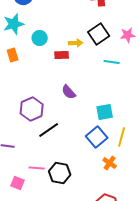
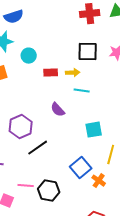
black square: (99, 34) -> (88, 52), turned 35
yellow arrow: (76, 43) -> (73, 73), moved
cyan line: (112, 62) -> (82, 91), moved
blue square: (97, 137) -> (81, 168), moved

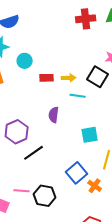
black square: (88, 52) -> (98, 77), moved, turned 30
purple semicircle: (58, 110) -> (54, 115), turned 49

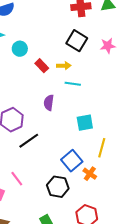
black square: (98, 77) -> (77, 41), moved
red rectangle: (47, 78) -> (42, 66), turned 48
pink line: (22, 191) -> (17, 179), turned 49
black hexagon: (45, 196) -> (58, 187), moved

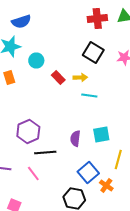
purple semicircle: (49, 103) -> (75, 138), moved
black line: (29, 141) -> (45, 152), turned 30
pink line: (17, 179) -> (33, 174), moved

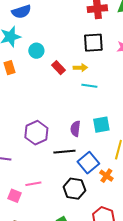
black square: (93, 52) -> (93, 43), turned -35
purple hexagon: (28, 132) -> (36, 133), moved
black line: (45, 152) -> (64, 152), moved
pink line: (33, 174) -> (33, 184), moved, turned -63

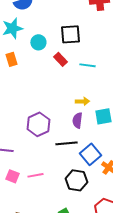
black square: (93, 43) -> (70, 34), moved
yellow arrow: (80, 68) -> (82, 101), moved
cyan line: (89, 86) -> (87, 65), moved
pink square: (14, 196) -> (12, 176), moved

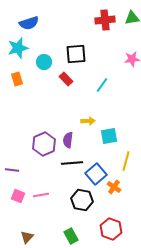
cyan line: (87, 65) -> (102, 85), moved, turned -63
purple semicircle: (77, 120) -> (68, 140), moved

